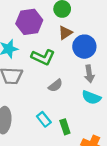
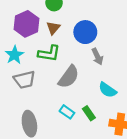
brown triangle: (65, 33) -> (53, 28), moved
gray semicircle: (55, 86) -> (69, 77), size x1.6
cyan semicircle: (91, 97) -> (107, 90), moved, turned 30

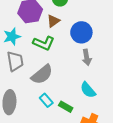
gray semicircle: (69, 77) -> (42, 74), moved
gray trapezoid: (24, 80) -> (15, 61), turned -100
green rectangle: (89, 113) -> (66, 107), turned -40

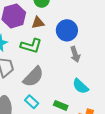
brown triangle: (53, 21) -> (38, 23), turned 32
cyan rectangle: (46, 100) -> (32, 102), moved

